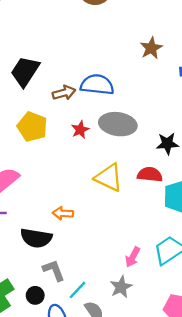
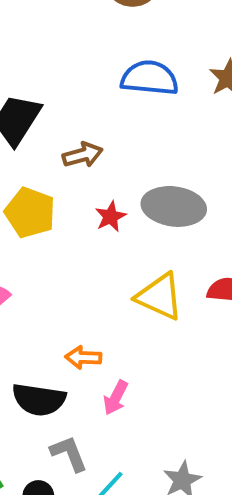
blue semicircle: (97, 85) -> (150, 78), moved
pink arrow: (133, 257) -> (116, 398), moved

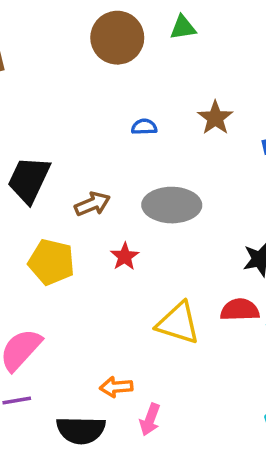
blue semicircle: (150, 78) -> (144, 127), size x0.5
gray ellipse: (174, 206) -> (172, 205), moved

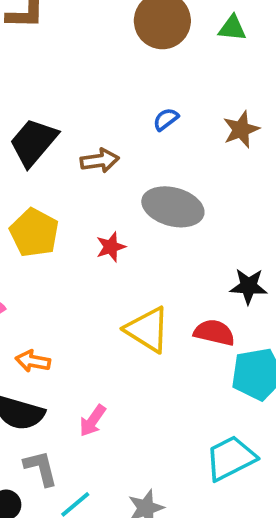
blue semicircle: (144, 127) -> (166, 119), turned -50
brown arrow: (92, 204) -> (100, 161), moved
orange arrow: (116, 387) -> (33, 361), moved

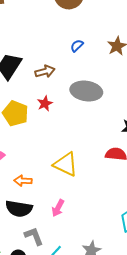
red star: (111, 247) -> (45, 103), moved
yellow triangle: (147, 330) -> (66, 164), moved

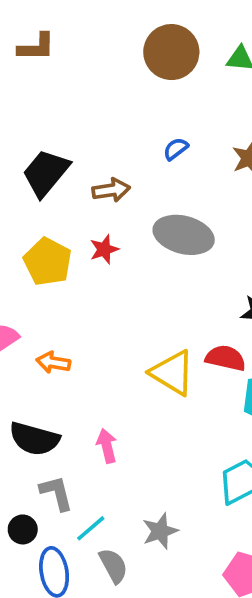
yellow triangle: (66, 164) -> (172, 373), moved
orange arrow: (23, 181) -> (53, 362), moved
pink arrow: (58, 208) -> (107, 446), turned 132

